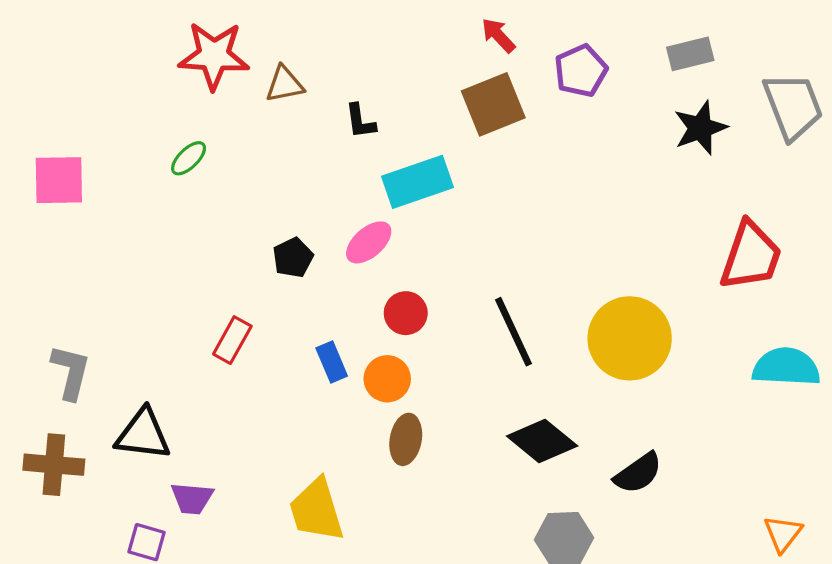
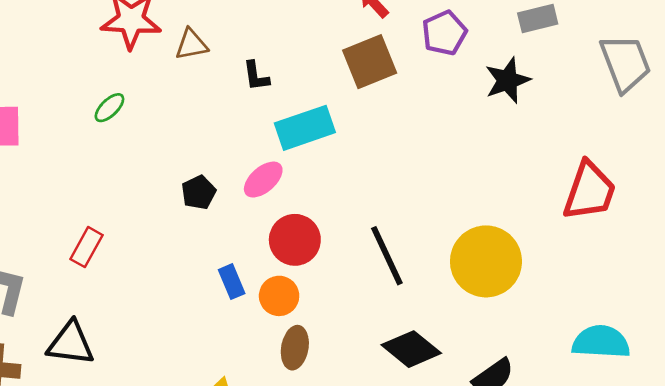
black star: (700, 128) -> (508, 80), moved
red circle: (406, 313) -> (295, 240), size x1.4
red rectangle: (232, 340) -> (86, 247), moved
cyan semicircle: (786, 367) -> (601, 342), moved

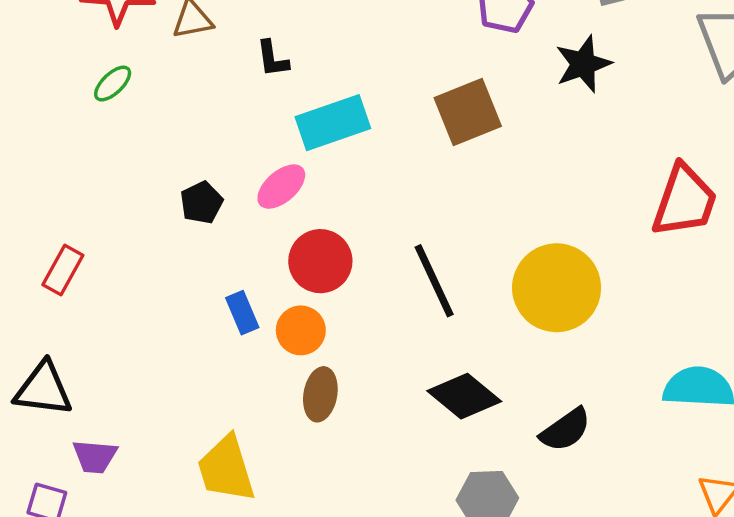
brown square: (370, 62) -> (468, 112), moved
green ellipse: (109, 108) -> (113, 84), moved

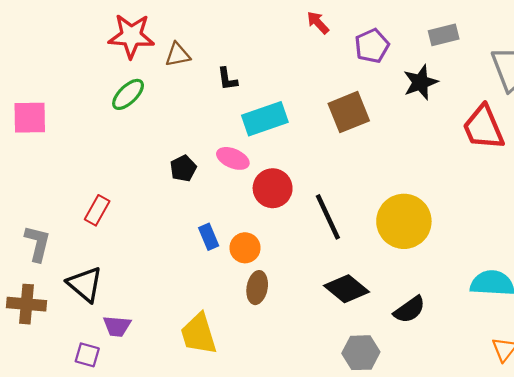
green ellipse: (113, 84) -> (128, 94), size x1.4
pink ellipse: (281, 187) -> (233, 158), turned 64
red trapezoid: (684, 201) -> (483, 128), moved, turned 138
red circle: (320, 261) -> (273, 188), moved
black triangle: (43, 389) -> (85, 284), turned 33

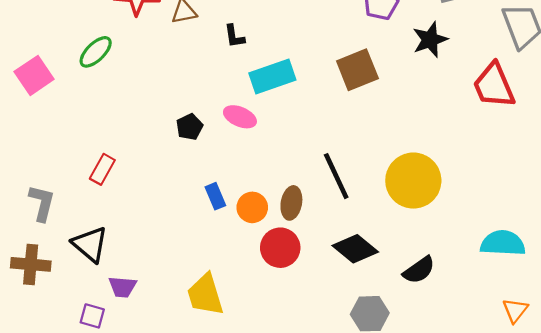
green ellipse: (128, 94) -> (96, 52), moved
pink square: (30, 118) -> (34, 75), turned -33
red circle: (273, 188) -> (280, 248), moved
brown ellipse: (257, 288) -> (291, 203), moved

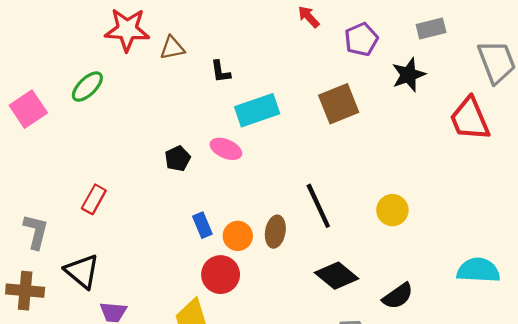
yellow circle: (413, 181) -> (392, 210), size x0.6
red circle: (280, 248) -> (221, 275), moved

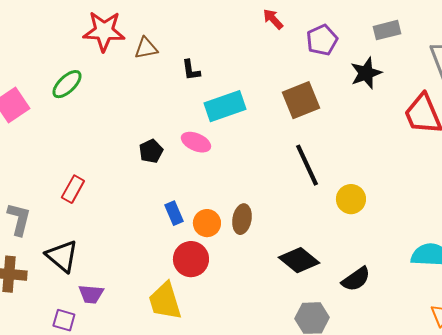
black line: (318, 206) -> (307, 165), moved

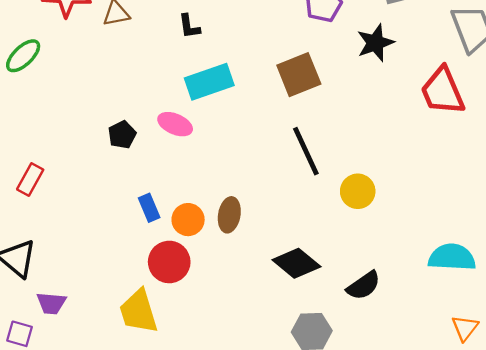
black L-shape: (191, 70) -> (189, 26), moved

